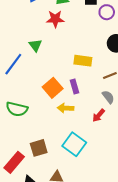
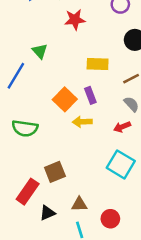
red star: (55, 19) -> (75, 20), moved
red arrow: (99, 115) -> (122, 127), turned 32
cyan square: (74, 144) -> (121, 164), moved

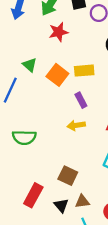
orange square: (65, 99) -> (57, 75), moved
brown square: (55, 172) -> (68, 176), moved, turned -36
black triangle: (47, 213) -> (61, 205), moved, turned -40

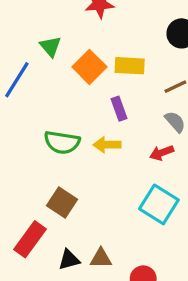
green semicircle: (24, 137) -> (62, 142), moved
brown square: (68, 176) -> (62, 203), moved
black triangle: (61, 205) -> (69, 260), turned 48

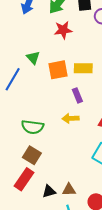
orange square: (89, 67) -> (58, 70), turned 36
green semicircle: (62, 142) -> (33, 127), moved
brown square: (62, 203) -> (32, 155), moved

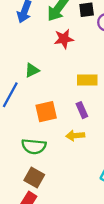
green triangle: (33, 58) -> (32, 70), turned 48
orange square: (58, 70) -> (46, 112), moved

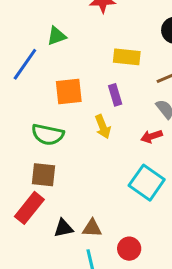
yellow arrow: (75, 136) -> (103, 127), turned -114
brown square: (34, 177) -> (43, 175), turned -30

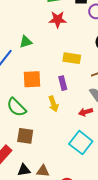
green semicircle: (48, 134) -> (16, 107), turned 30
brown square: (43, 175) -> (25, 136), moved

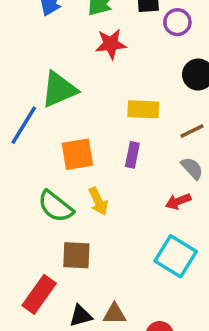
green triangle: (26, 42) -> (59, 89), size x1.6
purple rectangle: (63, 83) -> (132, 155), turned 32
yellow arrow: (53, 104) -> (98, 201), moved

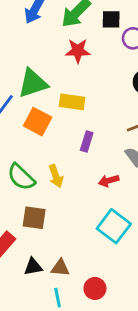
yellow rectangle: (143, 109) -> (72, 102), moved
orange square: (77, 154) -> (38, 122), moved, turned 32
red arrow: (178, 201) -> (109, 181), moved

